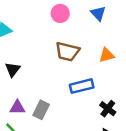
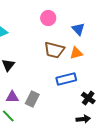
blue triangle: (98, 13) -> (78, 29), moved
orange triangle: (107, 55) -> (76, 53), moved

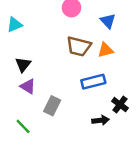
purple triangle: (12, 97) -> (28, 86), moved, turned 32
black arrow: (83, 119) -> (101, 120), moved

